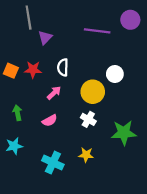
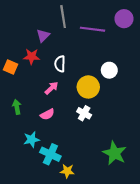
gray line: (29, 18) -> (63, 17), moved
red star: (33, 70) -> (32, 57), moved
green star: (124, 133) -> (115, 153), moved, turned 30
cyan star: (14, 146) -> (32, 140), moved
yellow star: (86, 155) -> (67, 171), moved

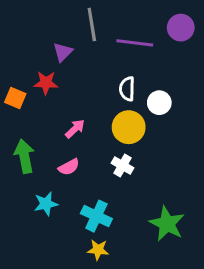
white semicircle: (60, 64) -> (127, 89), moved
green arrow: (17, 107) -> (24, 156), size x1.5
cyan cross: (50, 154) -> (96, 216), moved

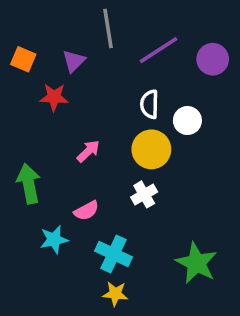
purple circle: (181, 28) -> (213, 59), moved
purple line: (135, 43) -> (159, 50), turned -40
orange square: (15, 98) -> (23, 59), moved
white cross: (123, 165) -> (144, 194), turned 30
pink semicircle: (69, 167) -> (86, 211), moved

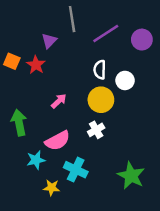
orange square: (23, 59) -> (12, 61), moved
red star: (54, 97) -> (36, 65), turned 30
pink semicircle: (86, 211) -> (58, 141), size x1.5
yellow star: (115, 294) -> (52, 188), moved

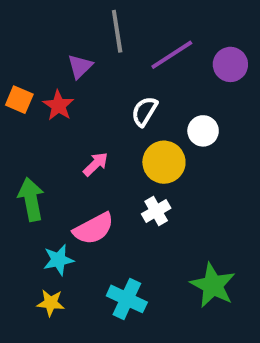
white semicircle: (100, 70) -> (144, 111), moved, turned 30
cyan cross: (76, 170) -> (127, 299), moved
yellow star: (52, 188) -> (51, 303), moved

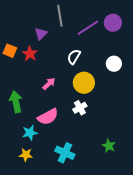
purple circle: (230, 64) -> (113, 23), moved
white circle: (203, 131) -> (114, 64), moved
green star: (213, 285) -> (109, 146), size x0.6

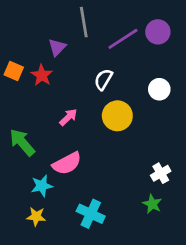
green arrow: (16, 102) -> (22, 142), turned -30
white cross: (80, 108) -> (161, 173), moved

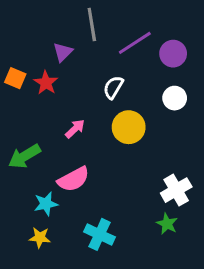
purple circle: (158, 32) -> (173, 54), moved
green arrow: (22, 142) -> (24, 156), turned -80
white cross: (161, 173) -> (176, 190), size x1.4

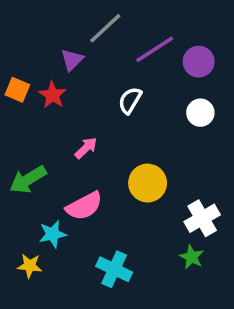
gray line: (92, 24) -> (105, 28), turned 56
yellow circle: (129, 127) -> (148, 183), moved
yellow star: (40, 238) -> (30, 266), moved

